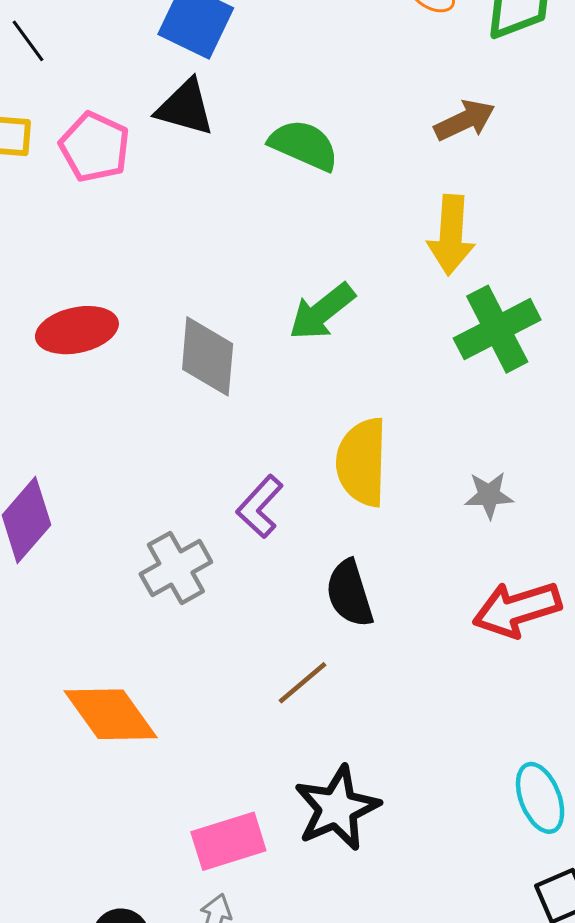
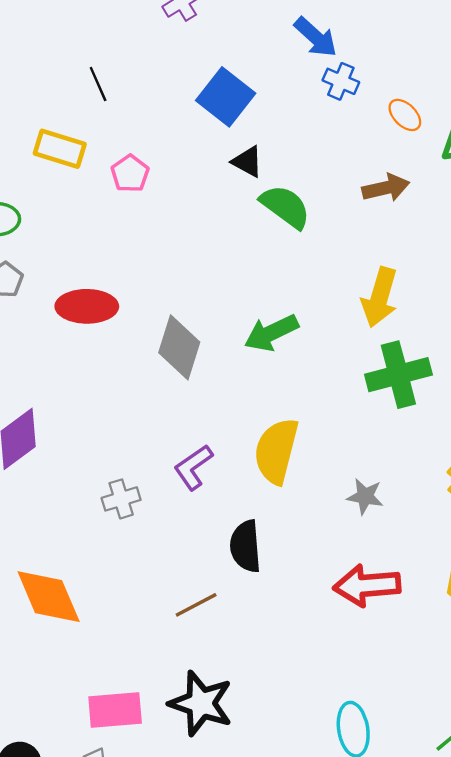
black triangle: (185, 108) -> (247, 162), moved, size x0.7
brown arrow: (465, 120) -> (386, 188), moved
pink pentagon: (95, 147) -> (130, 174), size x0.7
gray cross: (176, 568) -> (121, 499), size x0.7
black star: (337, 808) -> (201, 703), turned 30

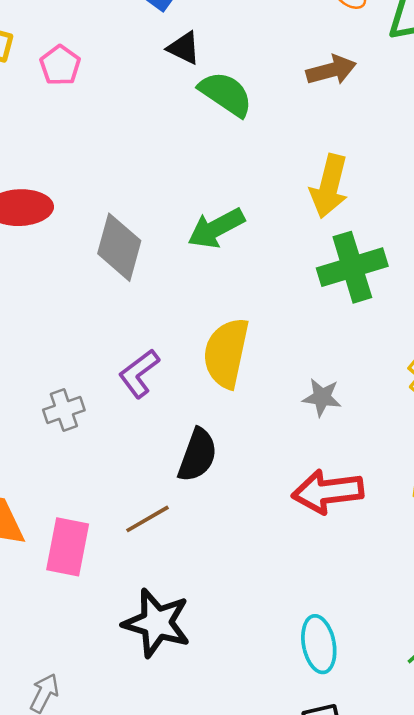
black semicircle: (246, 546) -> (197, 455), turned -153
pink rectangle: (115, 710) -> (68, 547), moved, turned -72

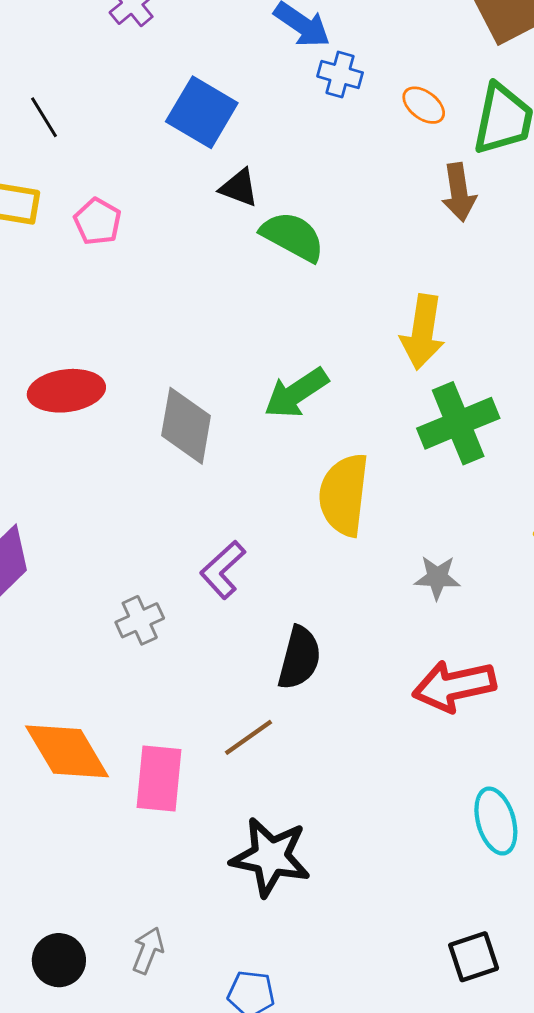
brown arrow: (331, 70) -> (459, 192), moved, turned 102
yellow semicircle: (226, 353) -> (344, 495), moved
cyan ellipse: (319, 644) -> (496, 821), moved

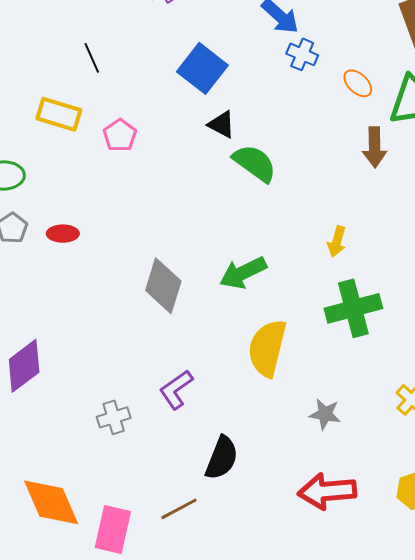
yellow arrow: (423, 332) -> (337, 241), size x0.6
red ellipse: (66, 391) -> (63, 234), moved, size x0.6

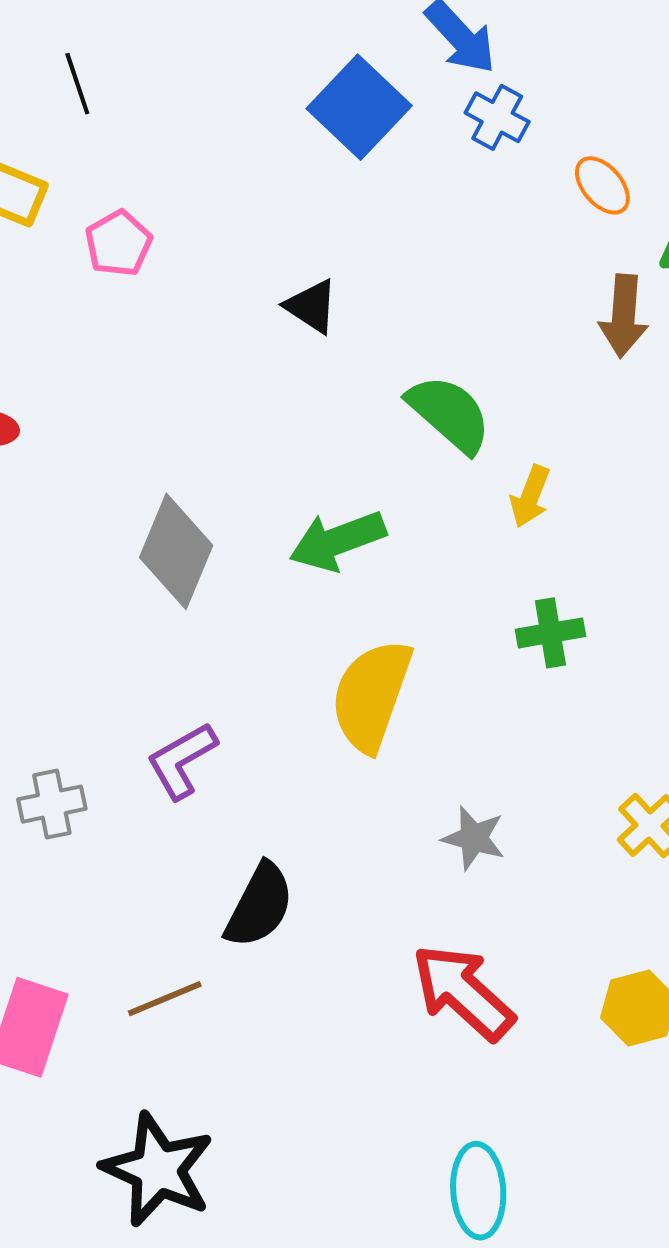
blue square: (202, 68) -> (359, 107), moved
black triangle: (222, 124) -> (311, 306), moved
green semicircle: (255, 163) -> (449, 414), moved
green cross: (353, 308) -> (550, 633), size x0.6
red arrow: (327, 491) -> (463, 992), turned 42

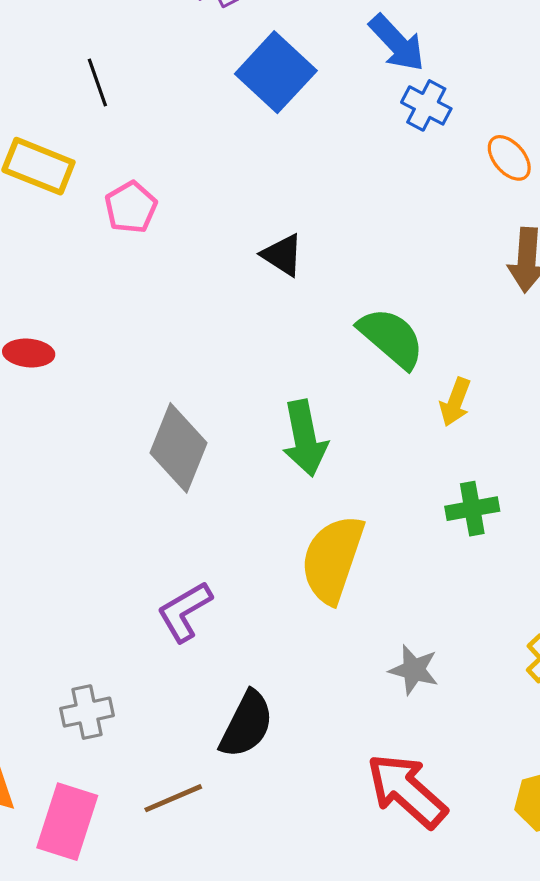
blue square: (359, 107) -> (276, 72), moved
green arrow: (338, 541) -> (305, 438), turned -80
gray cross: (52, 804) -> (87, 712), moved

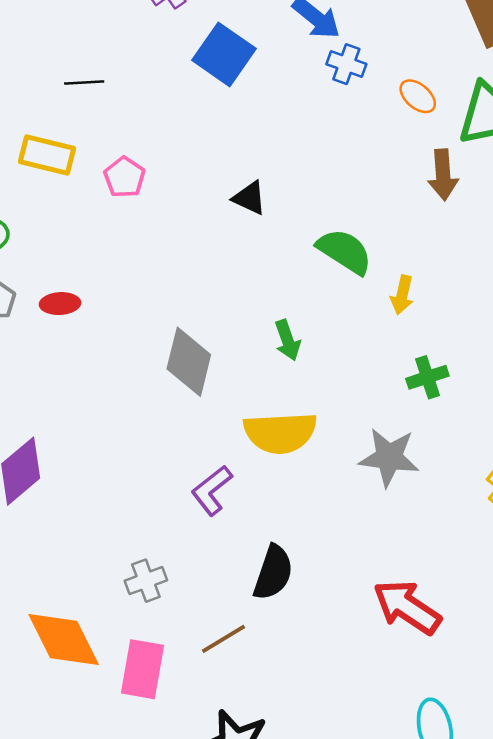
black line: (97, 83) -> (84, 82), turned -66
green arrow: (305, 438) -> (287, 340), size x0.7
yellow semicircle: (333, 559) -> (280, 433), moved, turned -104
gray star: (414, 670) -> (389, 457), moved, size x1.5

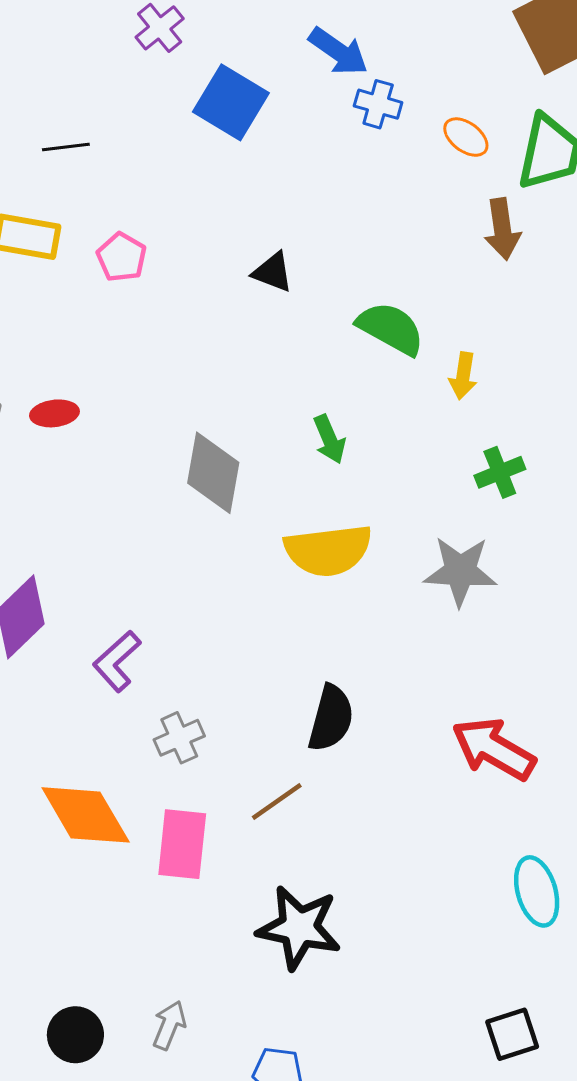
purple L-shape: (212, 490) -> (117, 661), moved

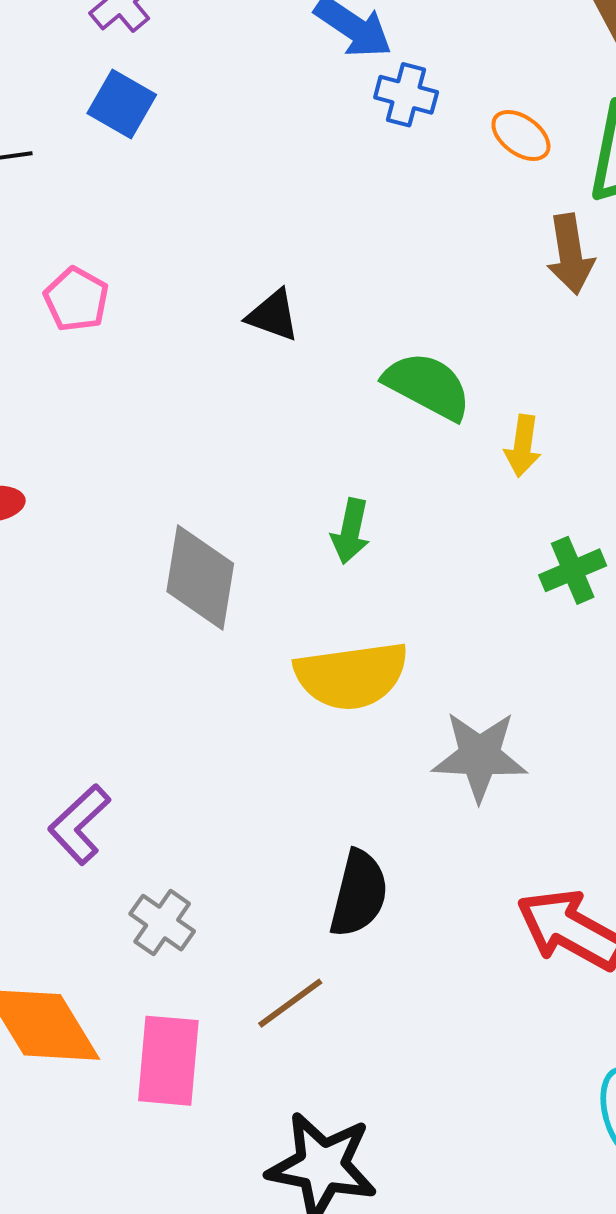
blue square: (231, 102) -> (122, 104), moved, size x0.7
green arrow: (329, 439) -> (350, 531), turned 36
gray star: (460, 571) -> (480, 756), moved
gray cross: (179, 738) -> (162, 923), turned -30

